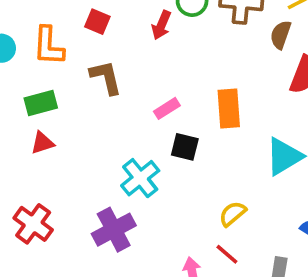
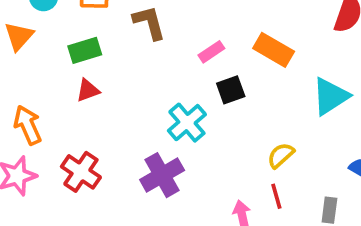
orange rectangle: (229, 108) -> (274, 50), turned -54
black square: (185, 147) -> (231, 90), turned -32
red line: (227, 254) -> (276, 196), turned 35

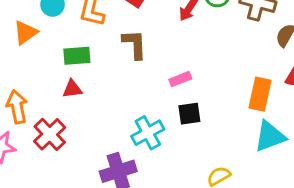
orange rectangle: (274, 50) -> (260, 94), moved, turned 60
red cross: (81, 172) -> (50, 134), moved

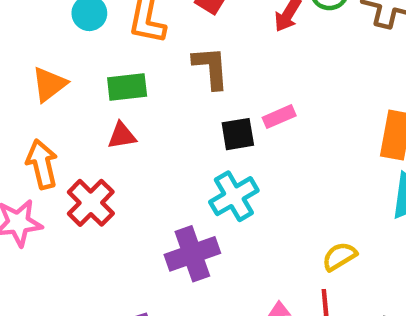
orange triangle: (25, 33) -> (49, 84), moved
black square: (189, 114) -> (238, 134), moved

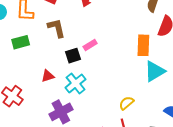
red triangle: (122, 136) -> (48, 76), moved

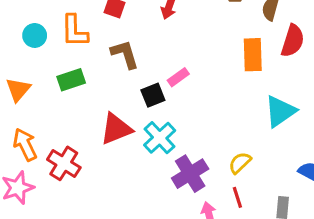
orange rectangle: (143, 45) -> (253, 55), moved
red triangle: (48, 76) -> (116, 129), size x1.6
purple cross: (61, 112) -> (190, 174), moved

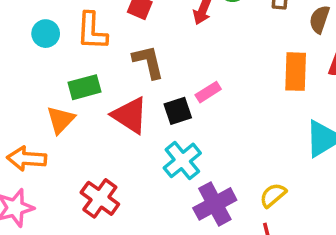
orange triangle: (18, 89) -> (61, 120), moved
red triangle: (116, 129) -> (130, 115), moved, turned 51
orange arrow: (25, 145) -> (27, 159), turned -64
red cross: (64, 163) -> (100, 198), moved

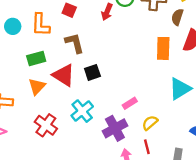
pink rectangle: (208, 92) -> (130, 103), moved
orange triangle: (61, 120) -> (37, 86), moved
cyan cross: (182, 160) -> (82, 111), moved

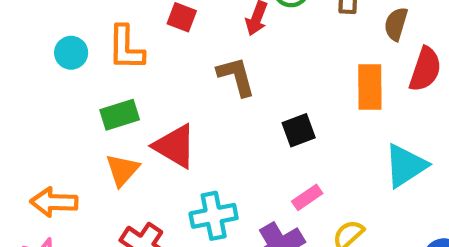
brown L-shape: (75, 43) -> (236, 76), moved
black square: (92, 72) -> (299, 130), moved
cyan cross: (82, 111) -> (214, 216), turned 30

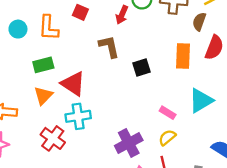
black square: (299, 130) -> (142, 68), moved
pink rectangle: (307, 197) -> (168, 113), moved, turned 63
cyan cross: (214, 216) -> (78, 116), moved

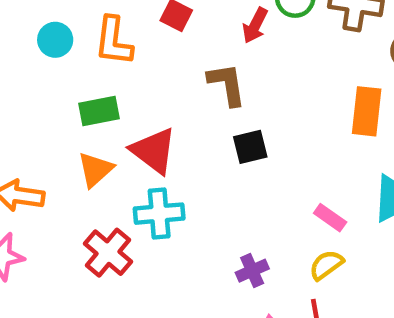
black square: (142, 68) -> (250, 147), moved
purple cross: (129, 143) -> (252, 271), size x0.6

